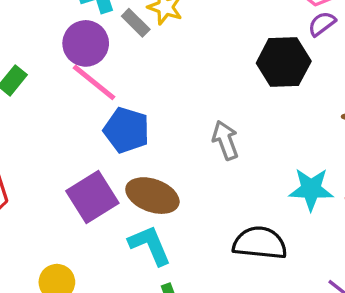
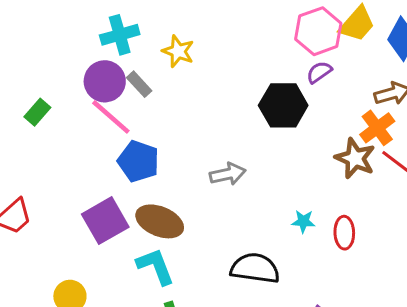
gray rectangle: (136, 23) -> (139, 84), moved
gray arrow: (225, 140) -> (228, 174), turned 96
cyan star: (311, 189) -> (303, 221), size x0.6

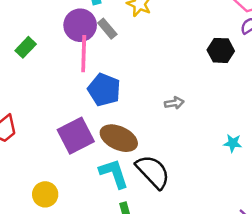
black hexagon: (283, 105) -> (221, 50), size x0.7
pink line: (111, 117) -> (84, 54), turned 48
gray arrow: (228, 174) -> (174, 103), size x0.7
black semicircle: (255, 268) -> (153, 172), moved, turned 36

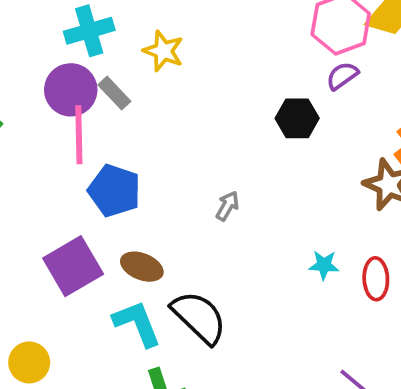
gray arrow: (174, 103) -> (227, 206), turned -48
brown ellipse: (119, 138) -> (142, 267), size x0.7

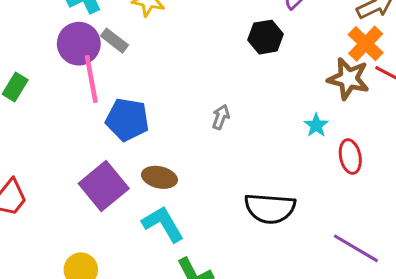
cyan star: (324, 265) -> (316, 125), moved, turned -30
black semicircle: (199, 317) -> (270, 208), moved, turned 150

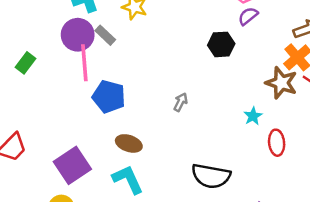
purple square: (104, 186) -> (72, 165), moved

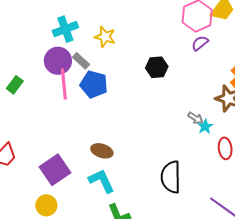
black hexagon: (221, 44) -> (157, 67), moved
blue pentagon: (109, 97) -> (94, 84), moved
gray arrow: (181, 102) -> (195, 118), moved, turned 98
black semicircle: (211, 176) -> (171, 177), turned 80

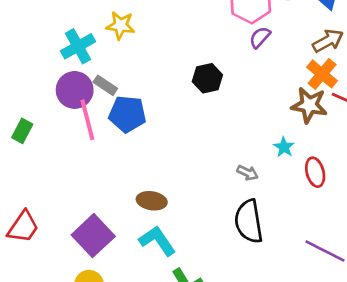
yellow star: (105, 37) -> (120, 25), moved
gray arrow: (195, 118) -> (247, 173), moved

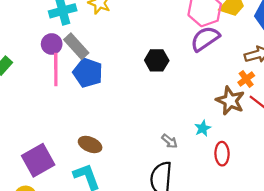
purple semicircle: (260, 37) -> (205, 39), size x1.6
orange cross: (322, 74) -> (246, 79), size x0.7
gray rectangle: (105, 85) -> (76, 46), size x1.4
purple circle: (75, 90) -> (52, 44), size x0.7

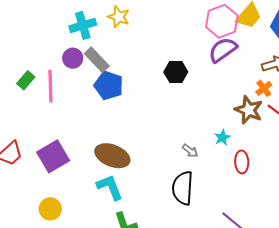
pink line: (56, 69) -> (50, 86), moved
brown ellipse: (90, 144) -> (112, 156), size x1.5
purple square: (38, 160) -> (53, 156), moved

